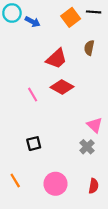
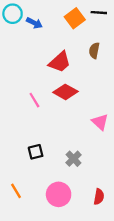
pink triangle: (95, 125) -> (100, 122), moved
gray cross: (87, 147) -> (74, 159), moved

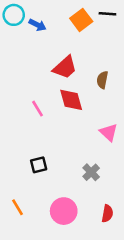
brown semicircle: (94, 51) -> (102, 80), moved
red diamond: (65, 92) -> (71, 100), turned 45
gray cross: (74, 159) -> (91, 172), moved

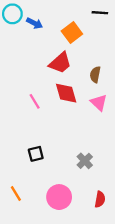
orange square: (81, 20) -> (72, 33), moved
pink triangle: (109, 132) -> (99, 103), moved

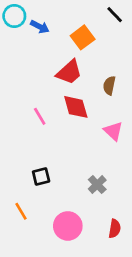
black line: (100, 13) -> (115, 15), turned 42
pink triangle: (99, 103) -> (113, 131), moved
orange line: (16, 194) -> (21, 211), moved

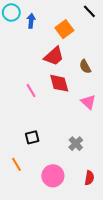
blue arrow: (40, 27) -> (31, 21), turned -112
brown semicircle: (109, 86) -> (85, 67), turned -40

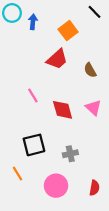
red diamond: (59, 83) -> (63, 110), moved
black square: (32, 137) -> (34, 145), size x1.5
gray cross: (76, 144) -> (70, 154), moved, turned 32

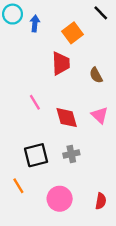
red trapezoid: (57, 59) -> (61, 63), turned -50
gray cross: (70, 154) -> (71, 154), moved

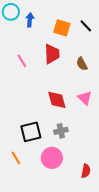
black line: (101, 13) -> (86, 26), moved
orange square: (73, 33) -> (62, 28), turned -36
pink line: (35, 102) -> (22, 61), moved
pink circle: (60, 199) -> (52, 158), moved

